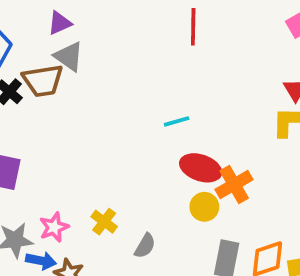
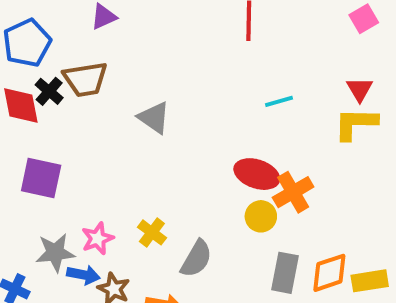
gray triangle: (69, 56) -> (154, 118), moved
cyan line: (177, 121) -> (279, 101), moved
gray semicircle: (145, 246) -> (196, 259), size x1.4

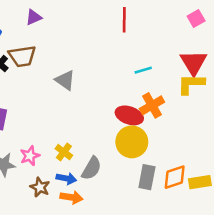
red triangle: (360, 89) -> (194, 63), size x1.6
orange cross: (293, 192) -> (152, 105), moved
yellow circle: (261, 216) -> (132, 142), size x1.6
blue arrow: (83, 275) -> (66, 178), moved

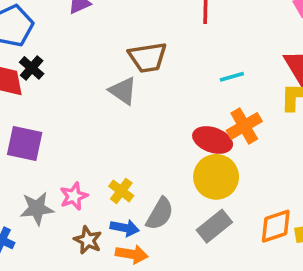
brown trapezoid: (22, 56) -> (148, 57), moved
gray rectangle: (147, 177) -> (214, 226), moved, turned 40

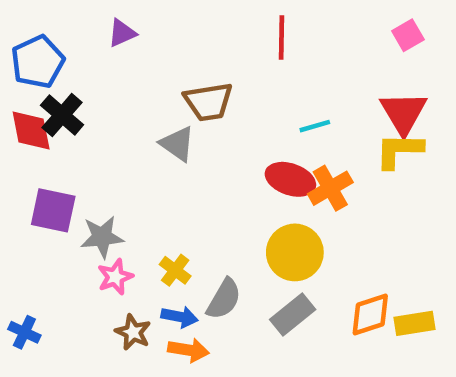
black cross: (32, 68) -> (62, 115), size x1.4
red ellipse: (213, 140) -> (290, 179), moved
gray star: (37, 209) -> (102, 237), moved

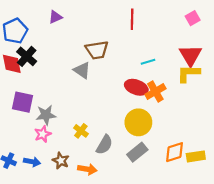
pink star: (115, 277) -> (43, 134), moved
blue arrow: (180, 317) -> (32, 162), moved

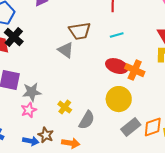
cyan line: (148, 62) -> (117, 35), moved
orange cross: (155, 92) -> (135, 70), turned -36
gray rectangle: (137, 152) -> (131, 127), moved
blue arrow: (32, 162) -> (31, 141), moved

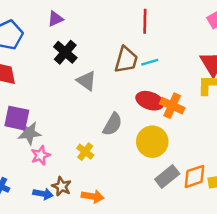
brown trapezoid: (80, 31) -> (126, 60), moved, turned -65
black cross: (14, 37) -> (65, 52), moved
gray star: (32, 92) -> (29, 133), moved
gray semicircle: (87, 120) -> (112, 124), moved

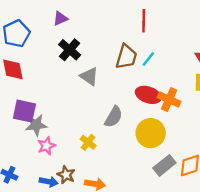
cyan line: (150, 62) -> (148, 59), turned -35

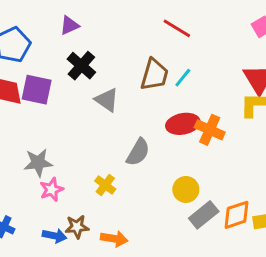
red line: (144, 21) -> (177, 28), turned -60
red ellipse: (148, 95) -> (183, 124), turned -30
purple square: (24, 111) -> (37, 90), moved
yellow circle: (151, 133) -> (186, 189), moved, size x0.7
brown star: (66, 175) -> (77, 227), turned -30

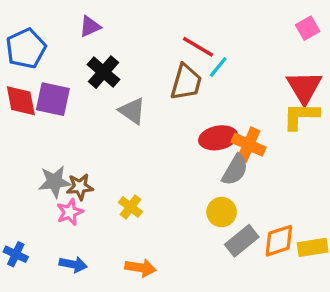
red line: (177, 28) -> (198, 47), moved
cyan line: (183, 78) -> (218, 67), moved
gray semicircle: (138, 152) -> (235, 170), moved
brown star: (77, 227) -> (80, 187), moved

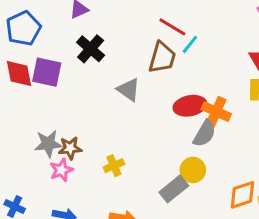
gray triangle: (132, 111) -> (129, 90), moved
yellow cross: (130, 207) -> (114, 166), turned 30
gray rectangle: (242, 241) -> (174, 189), moved

